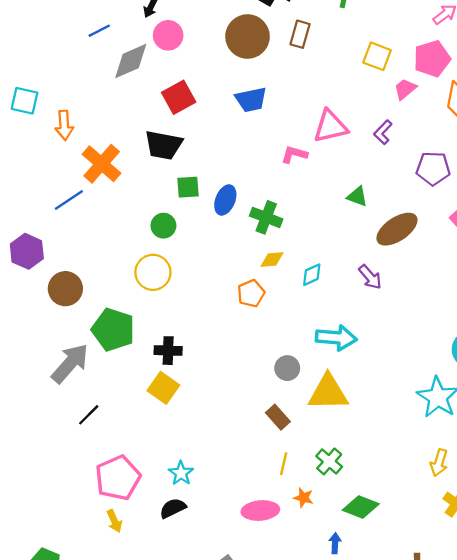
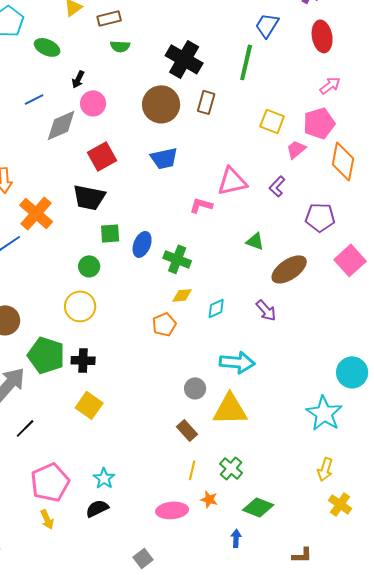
black cross: (168, 351) -> (83, 360), moved

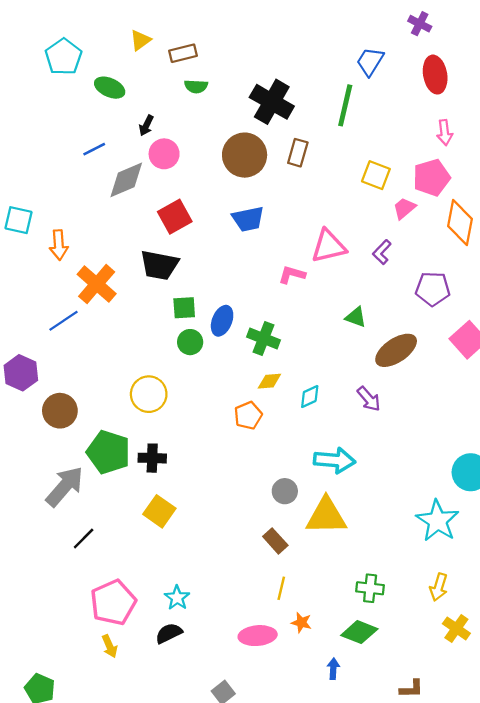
pink arrow: (330, 85) -> (445, 133), turned 120
green circle: (89, 266) -> (190, 342), moved
green cross: (231, 468) -> (370, 588), moved, turned -35

